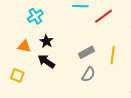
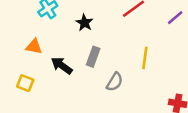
black star: (46, 41) -> (84, 23), moved
gray rectangle: (86, 52) -> (93, 57), moved, turned -42

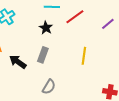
black star: (84, 23) -> (46, 28), moved
gray semicircle: (115, 82) -> (49, 87), moved

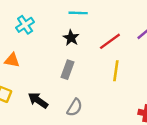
red line: (75, 17) -> (110, 41), moved
black arrow: (18, 62) -> (38, 100), moved

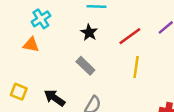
orange triangle: (12, 60) -> (31, 45), moved
gray rectangle: (67, 70) -> (85, 66), turned -66

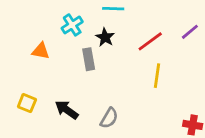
cyan cross: (41, 19) -> (72, 25), moved
gray rectangle: (85, 66) -> (89, 59), moved, turned 36

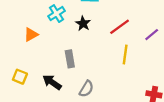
purple line: (190, 32) -> (152, 35), moved
orange triangle: (41, 51) -> (31, 35), turned -40
gray rectangle: (89, 59) -> (70, 59), moved

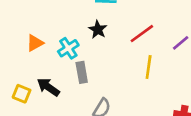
cyan cross: (56, 14) -> (68, 48), moved
black arrow: (52, 82) -> (48, 87), moved

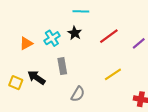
cyan cross: (68, 48) -> (52, 38), moved
yellow line: (149, 67) -> (113, 74), moved, turned 48

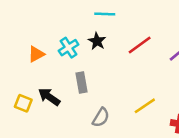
yellow line: (113, 74) -> (145, 106), moved

